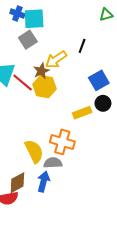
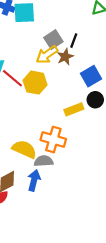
gray square: (28, 40) -> (53, 40), moved
brown star: (41, 71) -> (65, 57), moved
yellow semicircle: (34, 151) -> (24, 149), turned -40

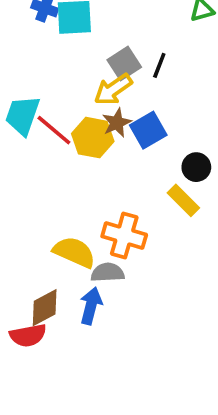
brown star: (65, 57) -> (117, 123), moved
blue square: (91, 76) -> (148, 130), moved
yellow rectangle: (74, 109) -> (183, 200), moved, turned 66

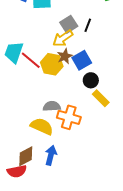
black circle: (196, 167) -> (91, 80), moved
gray semicircle: (108, 273) -> (52, 106), moved

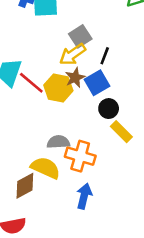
black line: (88, 25) -> (105, 56), moved
blue arrow: (51, 155) -> (84, 196), moved
brown diamond: (26, 156) -> (25, 186), moved

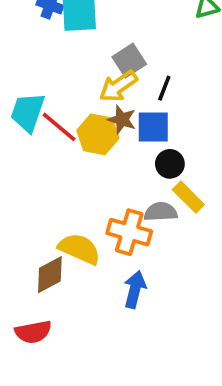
brown star: (75, 78) -> (122, 120), turned -30
blue square: (97, 83) -> (153, 127), turned 30
gray semicircle: (58, 142) -> (161, 212), moved

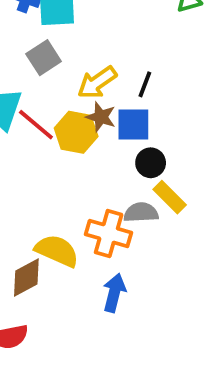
gray square: (129, 60) -> (44, 58), moved

